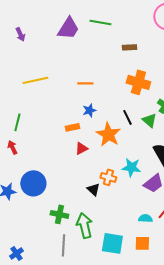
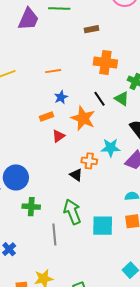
green cross: (59, 214) -> (31, 207), moved

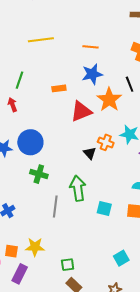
blue star: (61, 97) -> (92, 74), size x1.5
orange rectangle: (46, 117) -> (59, 88), moved
red triangle: (58, 136) -> (81, 111), size x1.6
cyan square: (103, 226) -> (104, 209), size x0.7

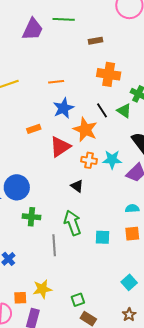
orange cross: (106, 142) -> (89, 160), moved

